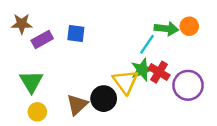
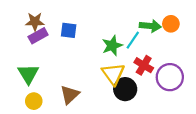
brown star: (22, 24) -> (35, 22), moved
green star: (142, 70) -> (112, 46), moved
black circle: (104, 99) -> (125, 89), moved

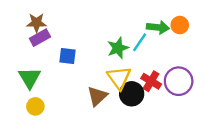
blue square: (69, 30) -> (67, 56), moved
red cross: (144, 65) -> (151, 81), moved
brown triangle: (70, 95) -> (97, 96), moved

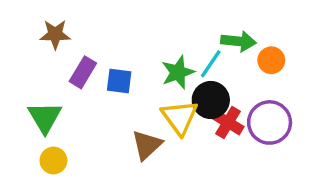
orange circle: (180, 25) -> (271, 60), moved
purple rectangle: (40, 38) -> (83, 72), moved, turned -30
blue square: (67, 56) -> (119, 81), moved
black circle: (132, 94) -> (211, 100), moved

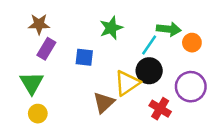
purple rectangle: (83, 72) -> (46, 49), moved
green star: (178, 72) -> (111, 28), moved
yellow triangle: (180, 117) -> (127, 83), turned 32
red cross: (228, 122) -> (160, 109), moved

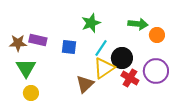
brown star: (39, 24) -> (18, 43), moved
cyan line: (149, 45) -> (101, 48), moved
purple rectangle: (46, 49) -> (38, 40), turned 72
red cross: (160, 109) -> (130, 78), moved

